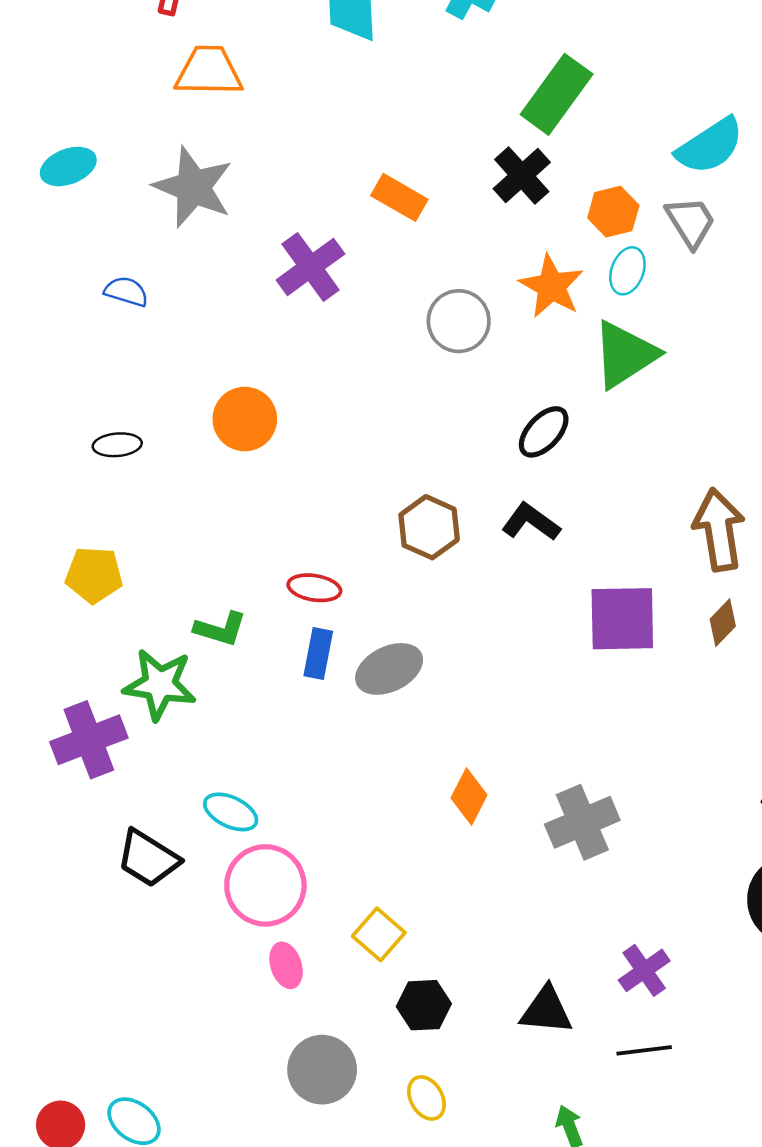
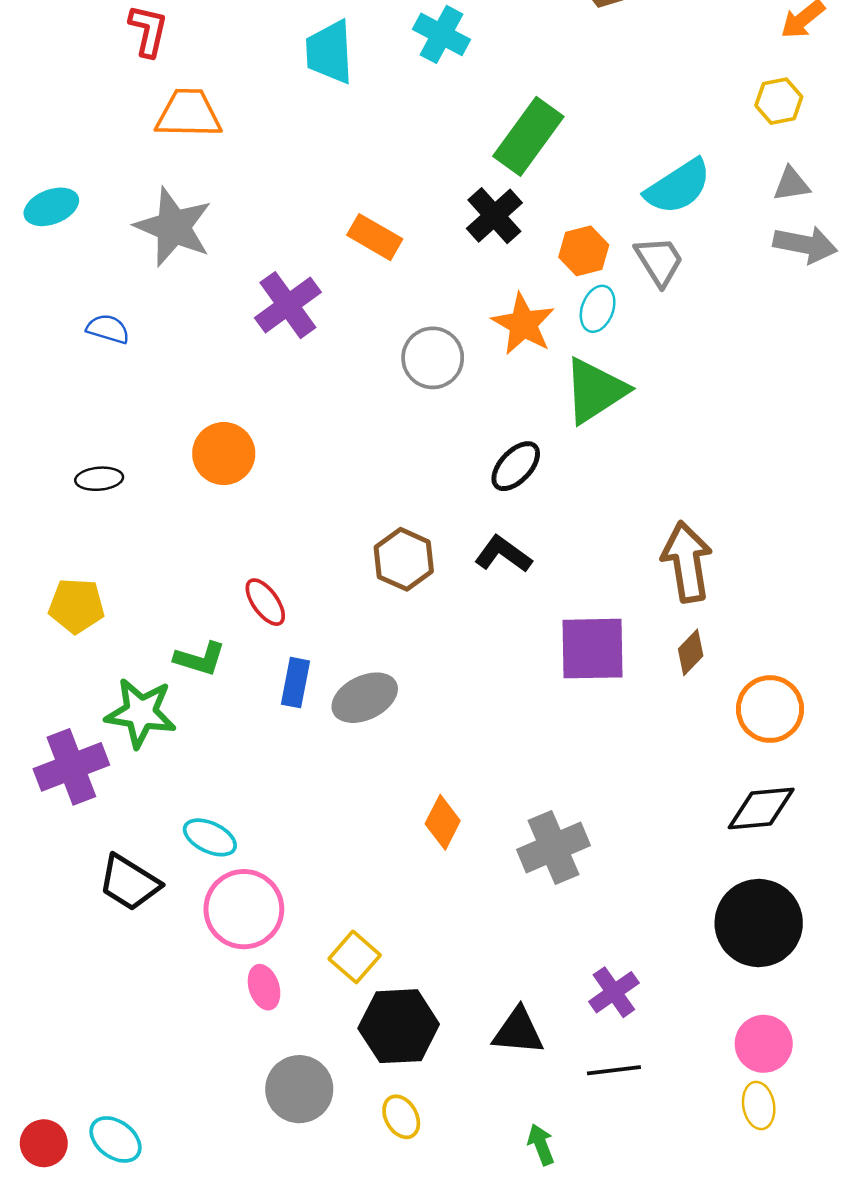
red ellipse: (314, 588) -> (265, 602), moved, turned 45
black hexagon: (424, 1005) -> (399, 1026), size x1.5

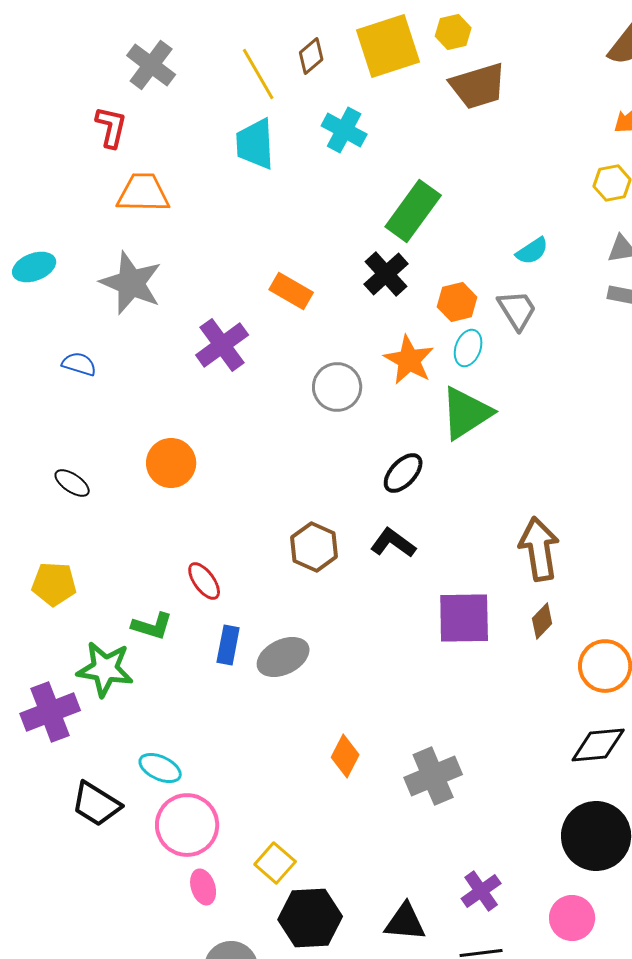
cyan semicircle: (678, 187) -> (532, 251), size x0.6
black ellipse: (99, 479) -> (72, 483), turned 39
pink circle: (764, 1044) -> (572, 918), moved

